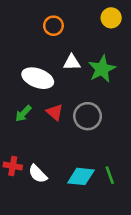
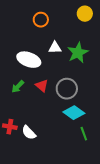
cyan diamond: (81, 176) -> (74, 113), moved, turned 30

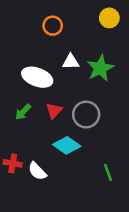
red triangle: (42, 86) -> (54, 111), turned 32
cyan diamond: (74, 113) -> (67, 145), moved

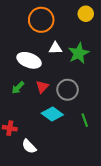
orange circle: (53, 26) -> (41, 20), size x1.6
white semicircle: (37, 171) -> (29, 146), moved
green line: (108, 172) -> (85, 120), moved

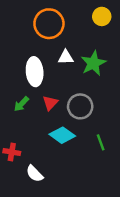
white ellipse: (29, 60) -> (35, 72), turned 65

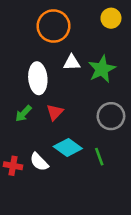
gray circle: (80, 106) -> (111, 116), moved
green line: (101, 142) -> (99, 157), moved
white semicircle: (35, 174) -> (39, 162), moved

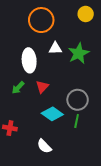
gray circle: (111, 116) -> (78, 100), moved
green line: (99, 157) -> (77, 121), turned 32
white semicircle: (39, 162) -> (44, 146), moved

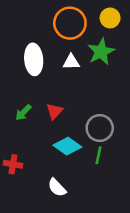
orange circle: (41, 20) -> (70, 23), moved
green star: (79, 53) -> (101, 52), moved
white ellipse: (29, 60) -> (34, 59), moved

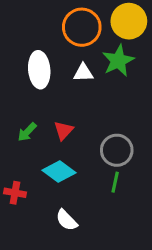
yellow circle: (110, 18) -> (129, 21), size x1.5
cyan diamond: (67, 146) -> (59, 171), moved

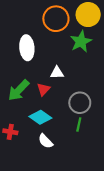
white triangle: (83, 73) -> (57, 73), moved
green arrow: (27, 132) -> (19, 90), size x1.6
white semicircle: (67, 220) -> (46, 141), moved

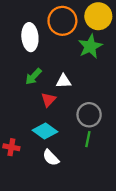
white ellipse: (27, 48) -> (30, 37), moved
green arrow: (19, 90) -> (33, 76), moved, size x0.7

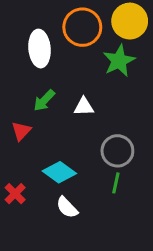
red triangle: (48, 100) -> (21, 131), moved
red cross: (11, 147) -> (15, 194), turned 35

